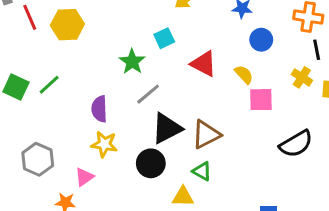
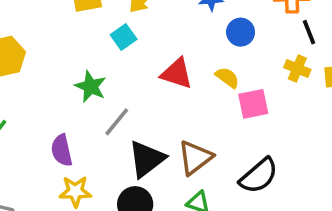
cyan square: (164, 38) -> (124, 37), moved
black semicircle: (296, 144) -> (259, 176), moved

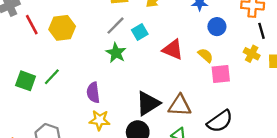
cyan square: (124, 37) -> (140, 32), moved
gray line: (117, 122) -> (115, 26), moved
brown triangle: (195, 158) -> (180, 106), turned 35

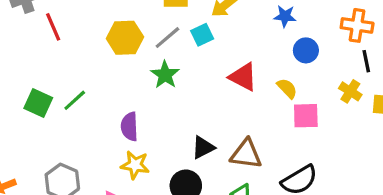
yellow hexagon: (62, 28) -> (125, 38), moved
cyan square: (140, 32) -> (202, 35), moved
black triangle: (148, 103) -> (203, 147), size x0.7

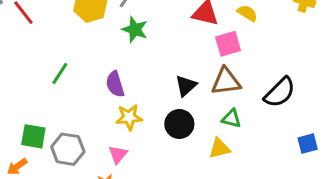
green square: (38, 103) -> (33, 136), moved
pink square: (306, 116) -> (228, 44), moved

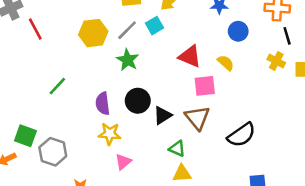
brown triangle: (226, 82) -> (197, 118), turned 48
green triangle: (231, 119) -> (177, 149), moved
black circle: (179, 124) -> (138, 101), moved
pink triangle: (118, 154) -> (123, 162), moved

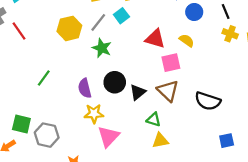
black line: (287, 36) -> (226, 12), moved
black semicircle: (241, 135) -> (208, 101), turned 60
pink triangle: (123, 162) -> (108, 136), size x1.5

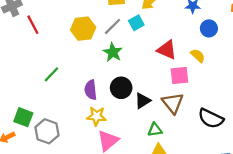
green triangle: (154, 120) -> (155, 130), turned -32

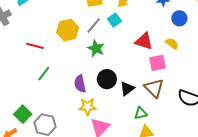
red line: (33, 25) -> (35, 46), moved, turned -42
green square: (23, 117) -> (23, 114), turned 30

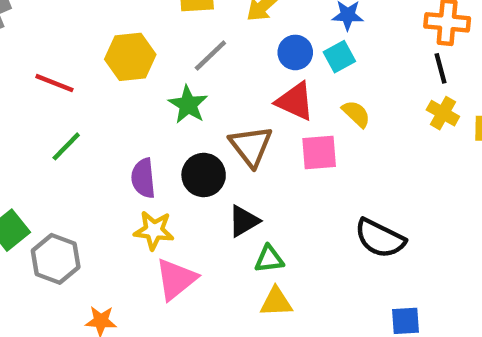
blue circle: (179, 18) -> (295, 52), moved
cyan square: (114, 20) -> (339, 57), moved
gray line: (94, 25) -> (210, 56), moved
brown triangle: (154, 88) -> (251, 146), moved
black triangle: (127, 89) -> (244, 221), moved

